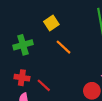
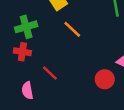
red cross: (22, 78) -> (22, 52), moved

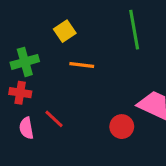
orange line: (72, 29) -> (82, 65), turned -36
pink semicircle: (27, 90) -> (26, 128), moved

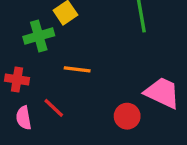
green cross: (25, 62) -> (39, 36), moved
orange line: (82, 65) -> (77, 69), moved

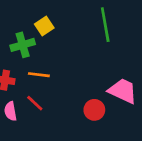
orange line: (77, 69) -> (39, 75), moved

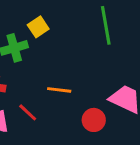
orange line: (39, 75) -> (59, 90), moved

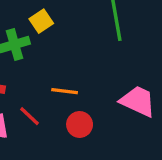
red circle: (94, 120) -> (80, 124), moved

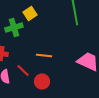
red circle: (80, 124) -> (42, 82), moved

